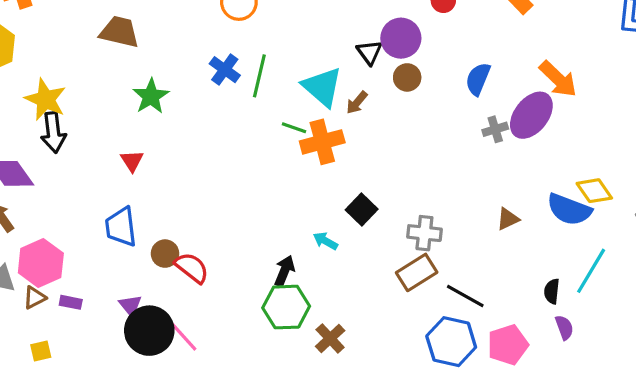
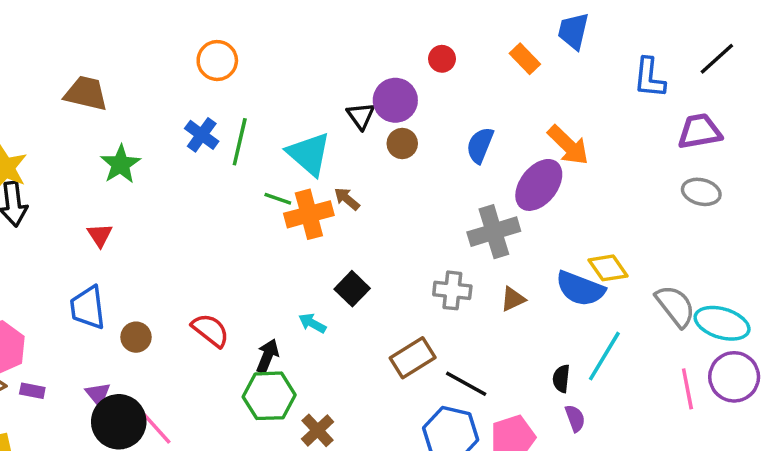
brown arrow: (357, 103) -> (347, 199), moved, turned 90
gray cross: (495, 129) -> (494, 232), moved, size x1.8
gray cross: (424, 233) -> (452, 290), moved
red semicircle: (192, 268) -> (210, 330), moved

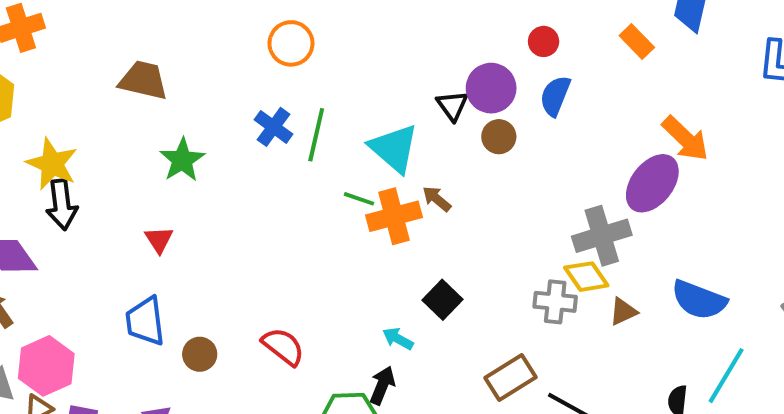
blue semicircle: (480, 145) -> (555, 96), moved
yellow diamond: (608, 268) -> (586, 277), moved
black arrow: (267, 356) -> (382, 385), moved

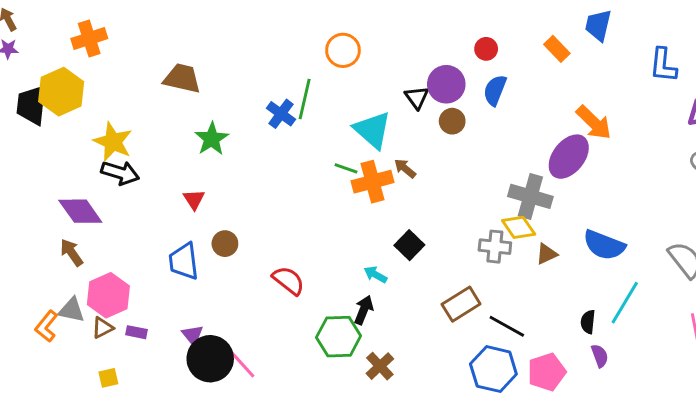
orange circle: (291, 43) -> (343, 50), moved
green line: (316, 135) -> (305, 99), moved
black arrow: (62, 205) -> (120, 173), turned -66
gray cross: (602, 236) -> (530, 196), turned 33
brown circle: (200, 354) -> (225, 244), moved

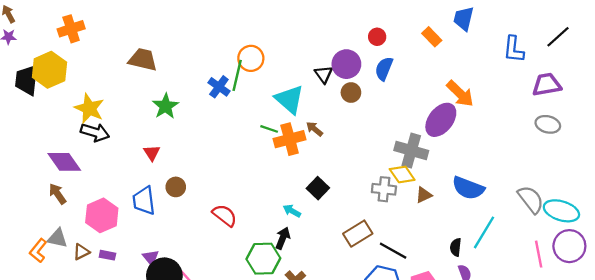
orange circle: (343, 50) -> (251, 58), moved
pink hexagon: (108, 295) -> (102, 215), moved

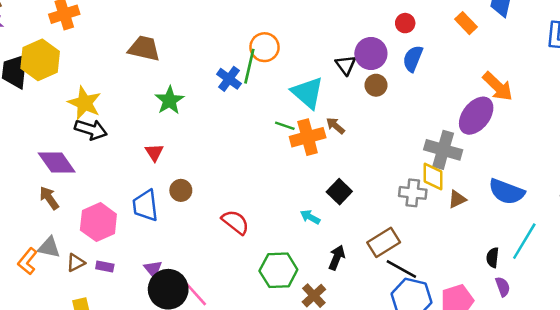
yellow diamond: (402, 174) -> (433, 176), turned 35
black arrow: (283, 238) -> (337, 258), moved
black line: (393, 251) -> (401, 269), moved

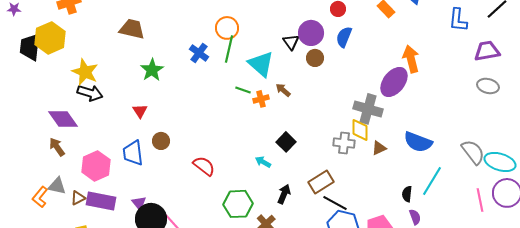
green line: (249, 66) -> (229, 49), moved
orange arrow: (498, 86) -> (411, 59), turned -148
orange cross: (308, 137) -> (261, 99), size x0.6
purple rectangle: (105, 266) -> (101, 201), size x2.0

